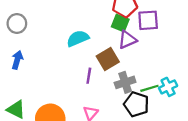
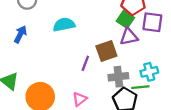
cyan semicircle: (78, 38) -> (64, 25), moved
cyan cross: (168, 87) -> (149, 72), moved

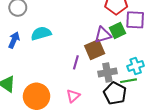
green square: (125, 19) -> (117, 31), moved, turned 35
cyan semicircle: (64, 25) -> (41, 33), moved
purple triangle: (129, 37) -> (103, 35), moved

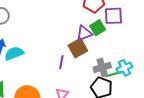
cyan semicircle: (41, 33) -> (14, 53), moved
cyan cross: (136, 66) -> (124, 68), moved
gray cross: (107, 72) -> (102, 67), moved

